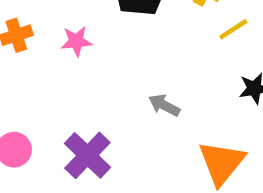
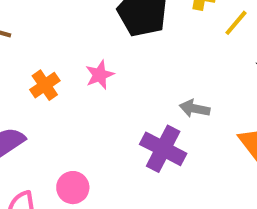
purple cross: (87, 155) -> (163, 149), moved

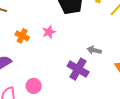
orange cross: (45, 85) -> (22, 36), turned -32

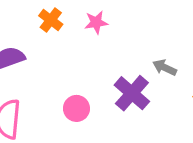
pink circle: (34, 86) -> (76, 108), moved

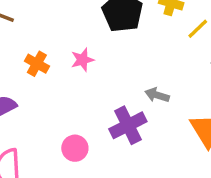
purple cross: (132, 93) -> (128, 125), turned 30

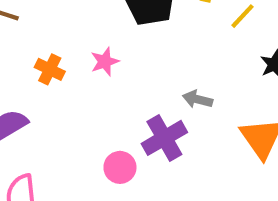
pink circle: (75, 148) -> (120, 167), moved

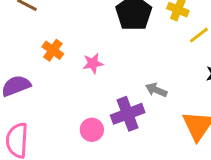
pink star: (105, 62) -> (93, 63), moved

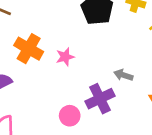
orange cross: (53, 50) -> (29, 49), size x1.5

